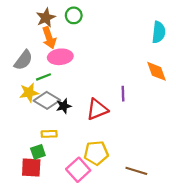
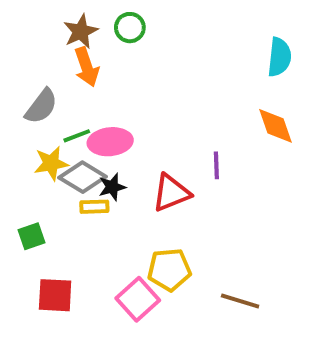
pink ellipse: (60, 57) -> (110, 142), moved
yellow rectangle: (49, 134) -> (94, 207), moved
green square: (38, 152) -> (31, 236), moved

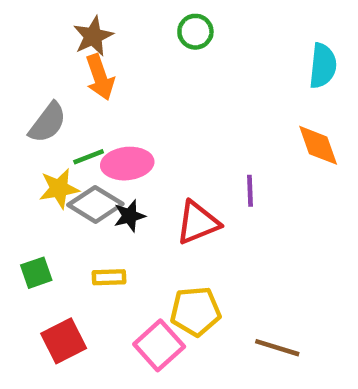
green circle: (130, 28) -> (195, 32), moved
yellow rectangle: (94, 207) -> (109, 277), moved
red square: (55, 295) -> (64, 341), turned -30

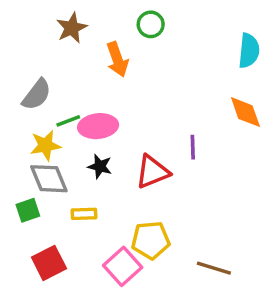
orange arrow: (100, 77) -> (117, 59), moved
gray diamond: (95, 204) -> (49, 179), moved, turned 36
black star: (129, 216) -> (100, 166), turned 30

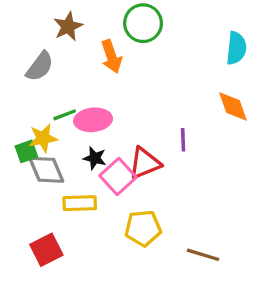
green circle: (151, 24) -> (143, 23), size x1.5
gray semicircle: (37, 95) -> (40, 66), moved
green square: (28, 210) -> (26, 151), moved
yellow rectangle: (84, 214) -> (80, 203), size x1.4
pink square: (123, 266) -> (118, 176), moved

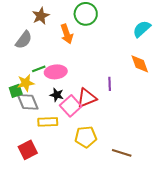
cyan semicircle: (236, 48) -> (142, 29), turned -138

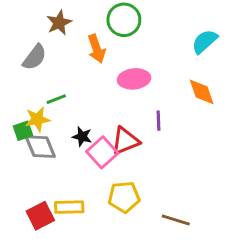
pink ellipse: (56, 72) -> (134, 79), moved
yellow rectangle: (48, 122) -> (69, 207), moved

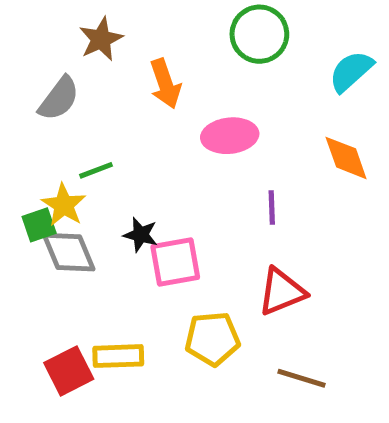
green circle: (124, 20) -> (259, 34), moved
yellow star: (37, 119) -> (64, 205), turned -30
red triangle: (125, 141) -> (282, 292), moved
pink square: (102, 152) -> (175, 262), turned 32

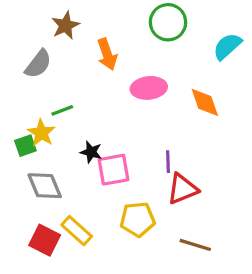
orange diamond: (346, 158) -> (205, 102), moved
purple line: (272, 207) -> (168, 162), moved
gray diamond: (69, 252) -> (45, 186), moved
yellow rectangle: (118, 356) -> (77, 231), turned 44
red square: (69, 371) -> (45, 240), turned -36

